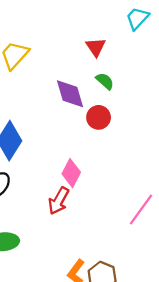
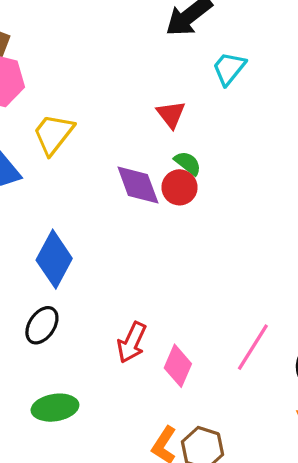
red circle: (99, 117) -> (180, 187), moved
pink diamond: (71, 173) -> (178, 366), moved

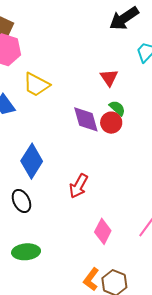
yellow trapezoid: (53, 134) -> (36, 85), turned -104
black ellipse: (42, 325) -> (21, 201), turned -65
red arrow: (132, 342) -> (79, 186), moved

